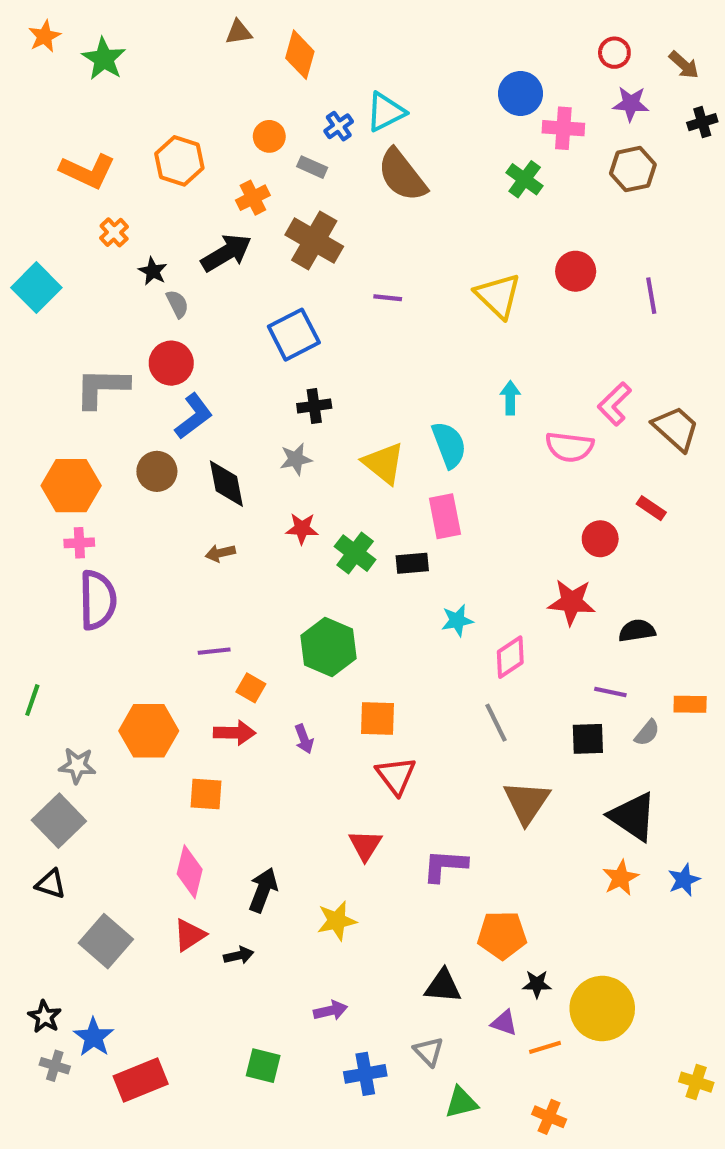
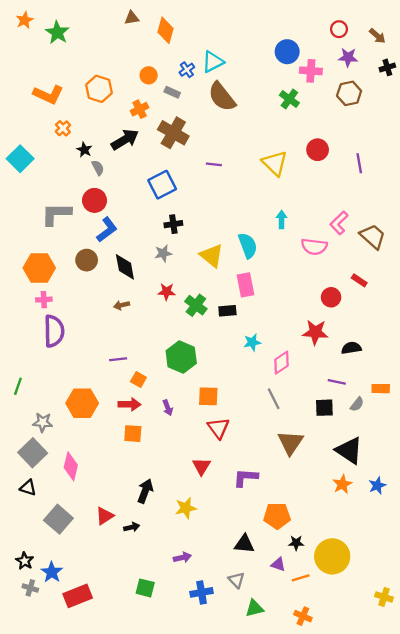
orange square: (206, 794) -> (133, 434), moved
pink diamond: (190, 872) -> (71, 466), moved

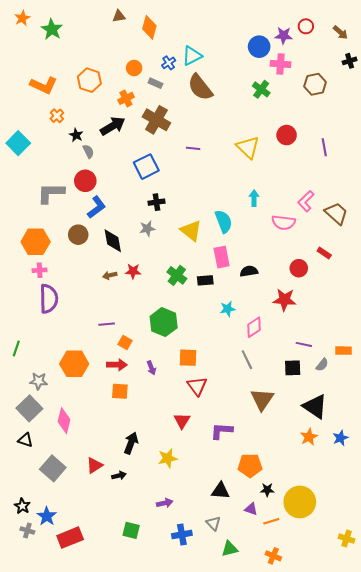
purple star: (348, 57) -> (284, 35), moved
red star: (167, 292) -> (133, 271), moved
black semicircle: (351, 348) -> (249, 271), moved

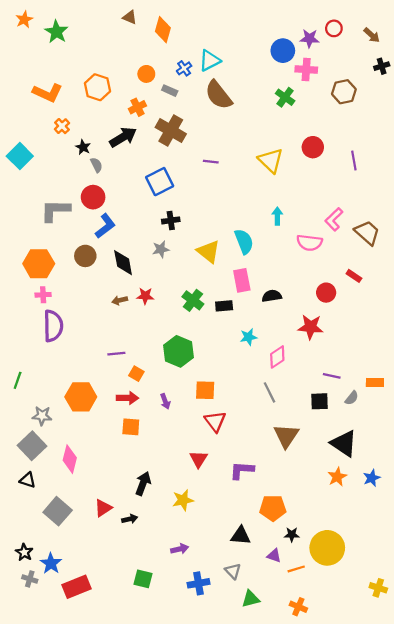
brown triangle: (119, 16) -> (130, 17), turned 32

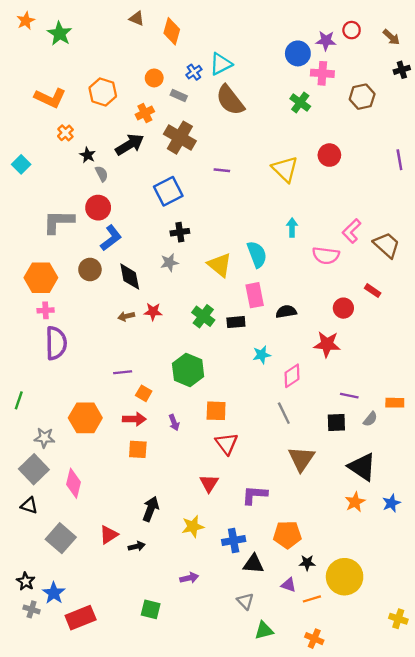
cyan square: (20, 156) -> (21, 164), size x0.7
purple line: (354, 160) -> (399, 160), moved
blue cross: (198, 583) -> (234, 540), moved

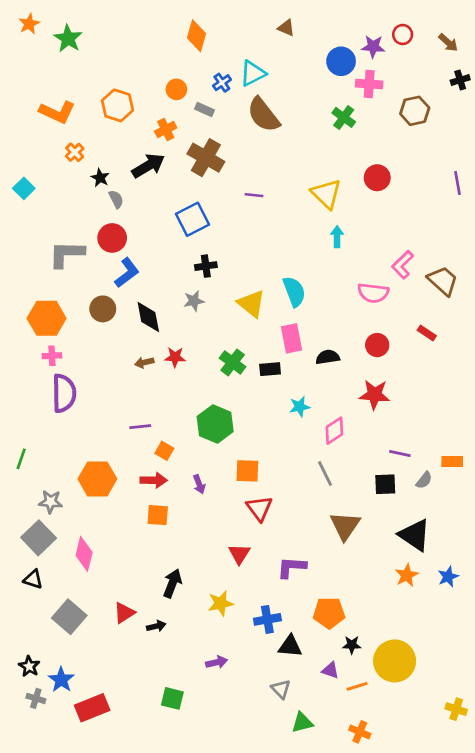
brown triangle: (137, 18) -> (286, 28), moved
cyan arrow: (292, 227) -> (337, 237), moved
red circle: (343, 308) -> (377, 345), moved

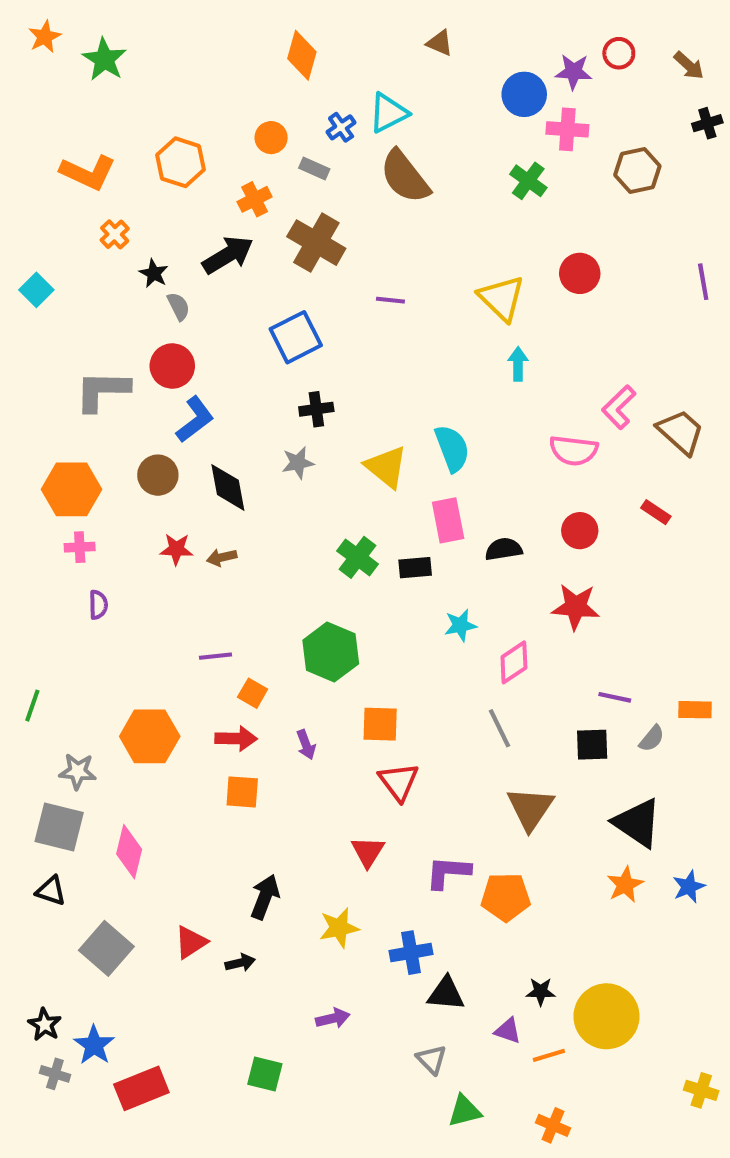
red star: (175, 357) -> (176, 549), moved
purple semicircle: (64, 393) -> (98, 605), size x0.5
gray square: (39, 538) -> (59, 827), turned -32
orange pentagon: (329, 613) -> (506, 897), moved

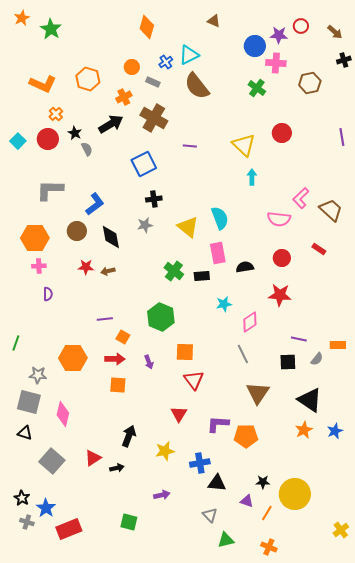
red circle: (172, 366) -> (48, 139), moved
orange line: (549, 1055) -> (267, 513), turned -42
yellow cross: (701, 1090) -> (341, 530), turned 35

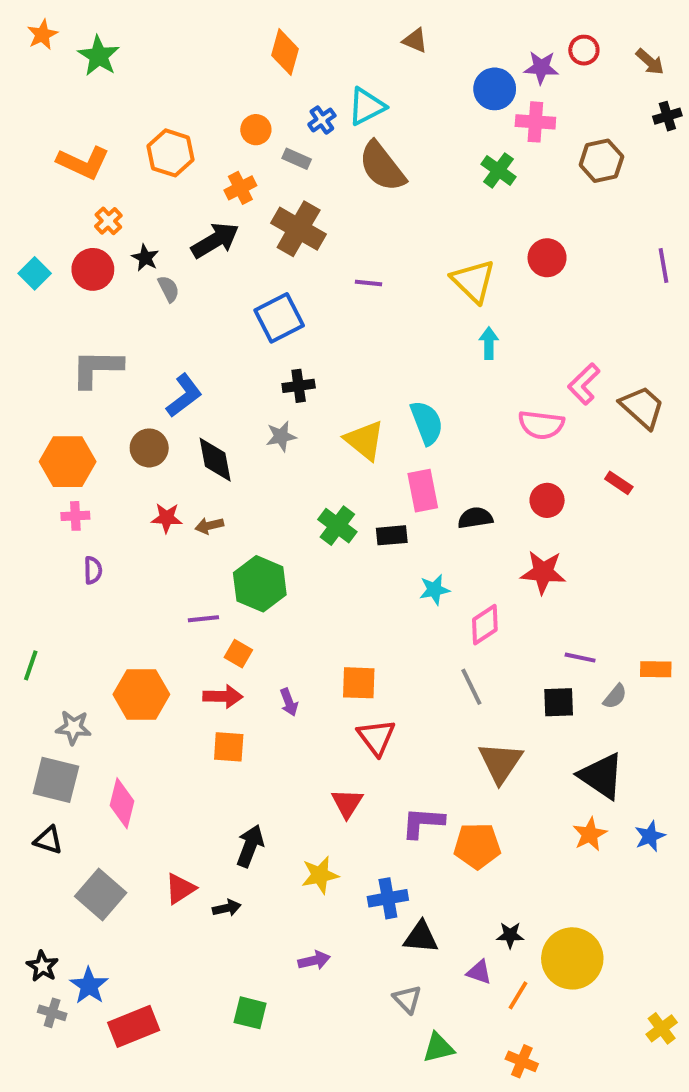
green hexagon: (161, 317) -> (260, 584), moved

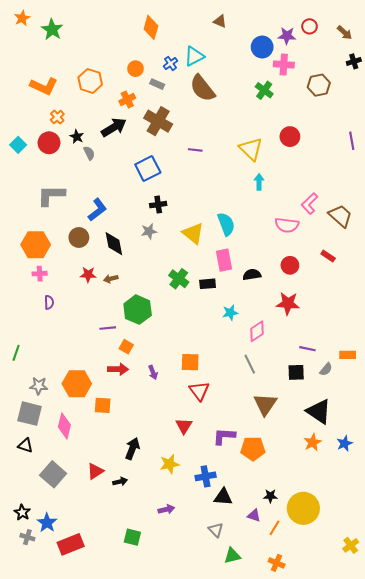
orange hexagon: (141, 694) -> (77, 384), moved
orange square: (229, 747) -> (103, 405), moved

